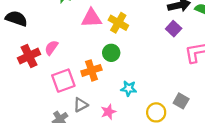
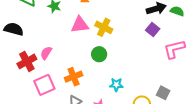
orange cross: (91, 70) -> (74, 77), moved
pink square: (63, 81) -> (44, 85), moved

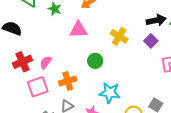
yellow cross: (104, 27) -> (119, 36), moved
pink semicircle: (46, 53) -> (46, 62), moved
cyan star: (116, 85) -> (110, 93), size x1.5

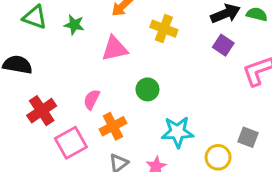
yellow cross: (119, 36) -> (164, 29), moved
pink semicircle: (46, 62) -> (92, 99), moved

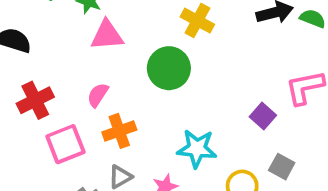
purple square: (223, 45) -> (263, 116), moved
pink triangle: (115, 49) -> (107, 35), moved
green circle: (147, 89) -> (169, 68), moved, size x1.5

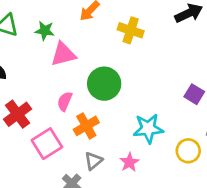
green circle: (169, 68) -> (104, 84), moved

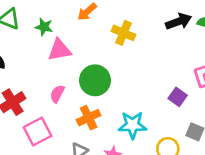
orange cross: (86, 126) -> (89, 118), moved

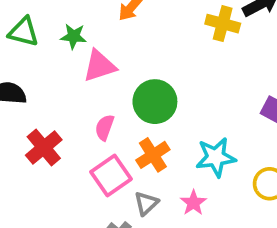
yellow cross: (124, 33) -> (223, 24), moved
pink square: (38, 132) -> (111, 175), moved

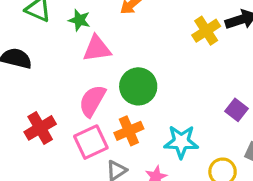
yellow cross: (223, 24) -> (206, 31), turned 32
pink semicircle: (105, 127) -> (92, 101), size x1.5
red cross: (44, 147) -> (40, 128), moved

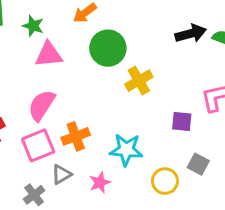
yellow cross: (206, 31) -> (139, 81), moved
green circle: (138, 86) -> (108, 48), moved
purple square: (237, 110) -> (182, 121), turned -35

